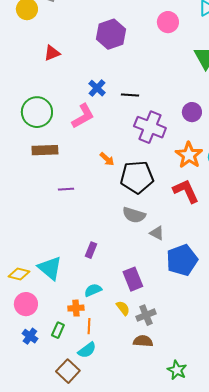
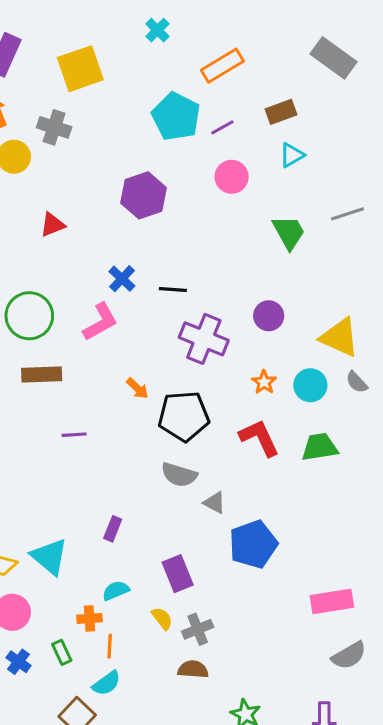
orange star: (189, 155) -> (264, 382), size x0.6
green rectangle: (58, 330) -> (62, 652), turned -49

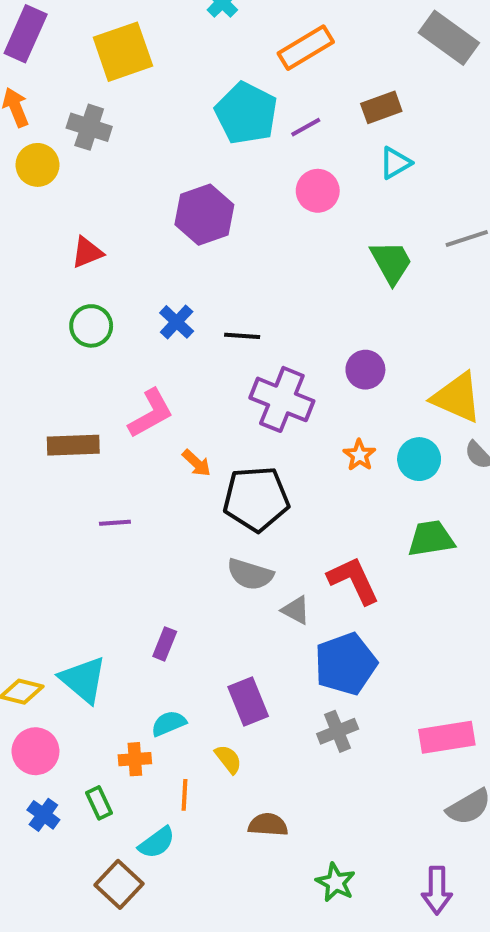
green circle: (29, 316) -> (91, 326), moved, size x0.7
pink L-shape: (100, 322) -> (151, 413), moved
red L-shape: (259, 438) -> (353, 580), moved
gray cross: (198, 629) -> (338, 731), moved
orange line: (110, 646) -> (185, 795), moved

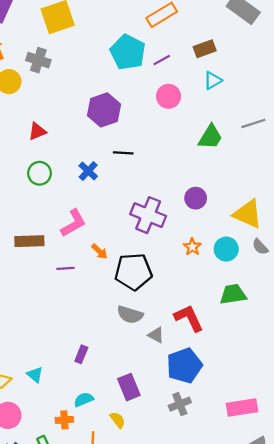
green trapezoid: (391, 262) -> (210, 137), turned 60
black line: (242, 336) -> (123, 153), moved
purple line: (115, 523) -> (66, 268), moved
cyan triangle: (83, 680) -> (35, 375), size x0.6

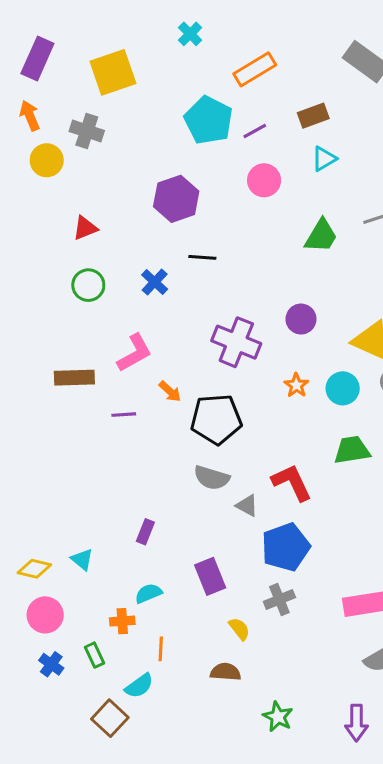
yellow semicircle: (118, 420) -> (239, 629), moved

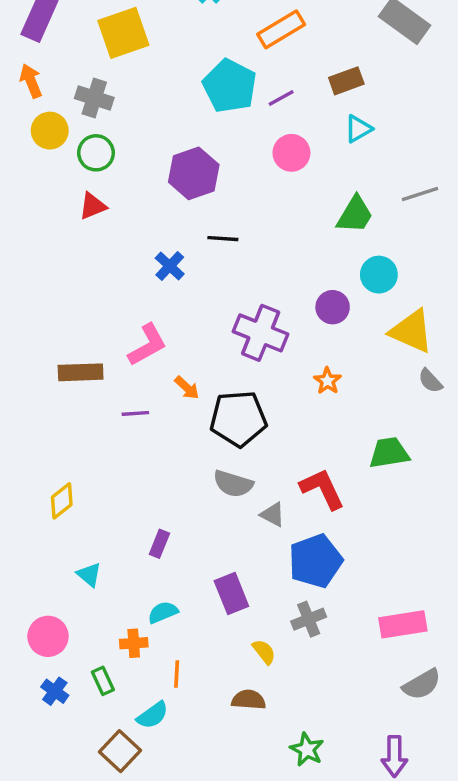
green circle: (88, 285) -> (96, 153), moved
cyan circle: (343, 388) -> (379, 275), moved
yellow diamond: (34, 569) -> (62, 501), moved, turned -52

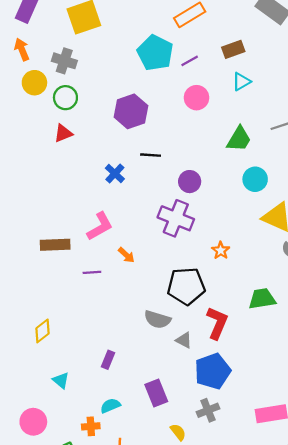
purple circle: (333, 307) -> (190, 182), moved
black pentagon: (238, 419) -> (186, 286), moved
red L-shape: (322, 489) -> (217, 323), turned 48

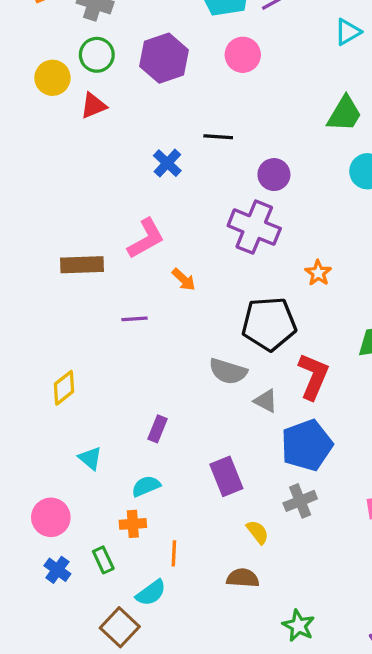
yellow circle: (34, 83) -> (52, 78), moved
pink circle: (197, 98) -> (243, 55), moved
purple hexagon: (131, 111) -> (164, 58), moved
purple line: (92, 272) -> (134, 319), moved
cyan semicircle: (110, 406) -> (146, 486), moved

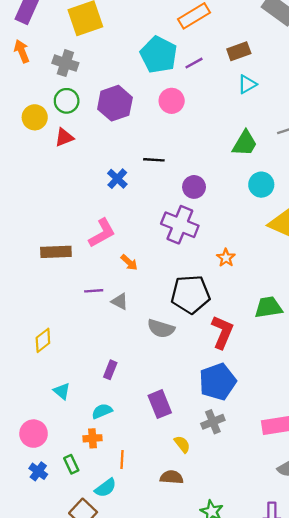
gray triangle: (266, 401) -> (120, 301), moved

